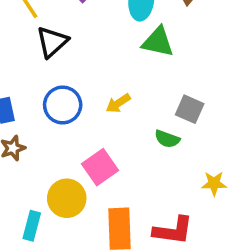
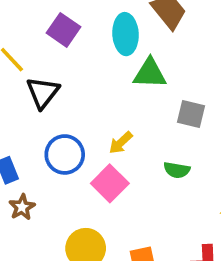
gray square: (190, 109) -> (191, 114), moved
pink square: (100, 167) -> (110, 183), moved

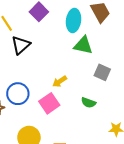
blue circle: (65, 154) -> (18, 94), moved

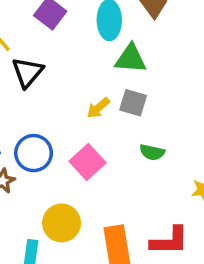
gray square: (102, 72) -> (133, 103), moved
yellow arrow: (60, 81) -> (98, 108), moved

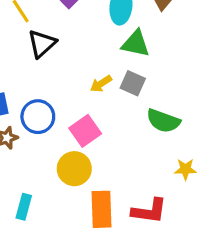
green semicircle: (152, 152) -> (163, 121), moved, size x1.5
yellow circle: (62, 223) -> (74, 169), moved

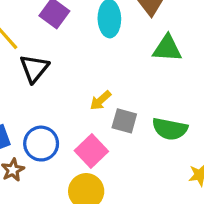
green triangle: (136, 44) -> (167, 48), moved
gray square: (133, 83) -> (124, 121), moved

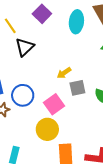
gray square: (124, 121) -> (77, 88), turned -35

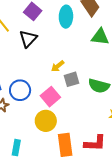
black triangle: (25, 47) -> (28, 39), moved

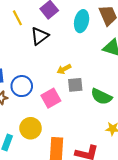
yellow circle: (46, 121) -> (31, 128), moved

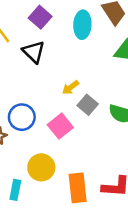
black triangle: (40, 36) -> (34, 52), turned -30
gray square: (75, 85) -> (88, 105), turned -35

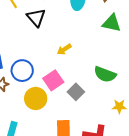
gray square: (88, 105) -> (76, 92), moved
yellow circle: (41, 167) -> (36, 98), moved

